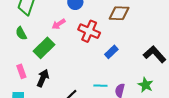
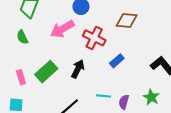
pink arrow: (59, 24) -> (62, 29), size x1.6
green rectangle: (44, 48) -> (46, 72), moved
black arrow: (43, 78) -> (78, 69), moved

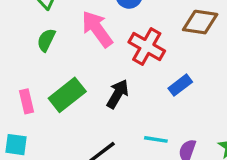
pink arrow: (62, 29) -> (97, 29), turned 80
green semicircle: (22, 37) -> (46, 40), moved, turned 48

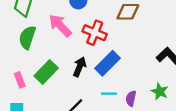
green semicircle: (46, 40) -> (27, 37), size x1.5
blue rectangle: (180, 85) -> (108, 63), moved, size x1.6

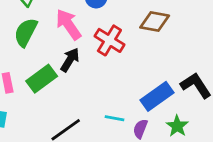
blue rectangle: (108, 63) -> (157, 96), moved
black arrow: (80, 67) -> (70, 60), moved

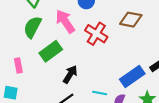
black arrow: (70, 60) -> (70, 74), moved
green rectangle: (42, 79) -> (51, 51), moved

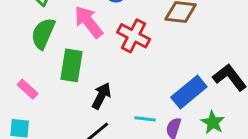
green rectangle: (51, 51) -> (71, 65), turned -40
pink rectangle: (18, 65) -> (28, 89), turned -32

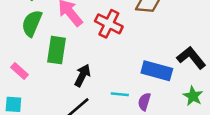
blue rectangle: (189, 92) -> (157, 71), turned 56
green star: (213, 122) -> (193, 96), moved

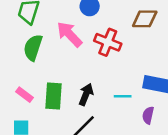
green rectangle: (56, 50) -> (53, 96), moved
cyan line: (120, 94) -> (123, 96), moved

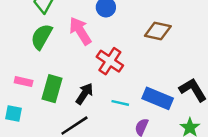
red cross: (108, 42) -> (110, 61), moved
pink rectangle: (25, 95) -> (24, 82), turned -36

